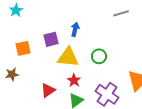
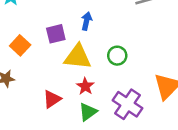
orange square: (23, 48) -> (20, 45), turned -35

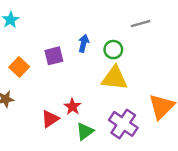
green circle: (117, 56) -> (113, 50), moved
yellow triangle: (78, 57) -> (115, 78), moved
red star: (85, 86) -> (72, 107), moved

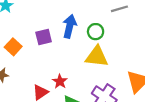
blue arrow: (84, 43) -> (70, 26), size x1.5

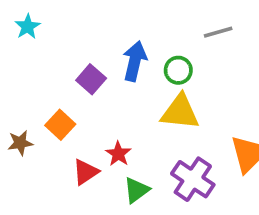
purple square: (44, 37) -> (91, 79), turned -35
orange square: (13, 47) -> (60, 125), moved

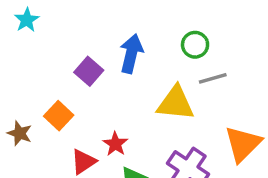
gray line: (218, 32) -> (213, 78), moved
green circle: (178, 70) -> (195, 45), moved
brown star: (20, 143) -> (20, 133), turned 30

